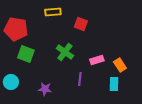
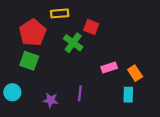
red pentagon: (16, 29) -> (33, 33), moved, turned 30
green cross: (65, 52) -> (73, 43), moved
purple line: (80, 79) -> (80, 93), moved

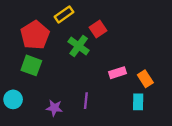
yellow rectangle: (60, 13) -> (64, 14), turned -30
red square: (91, 27) -> (98, 29), turned 35

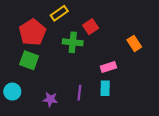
green cross: (79, 46) -> (73, 42), turned -30
orange rectangle: (145, 79) -> (134, 43), moved
cyan rectangle: (138, 102) -> (105, 88), moved

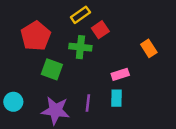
yellow rectangle: (59, 13) -> (80, 15), moved
green square: (29, 60) -> (52, 69), moved
purple star: (50, 99) -> (56, 110), size x1.6

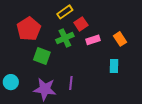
green cross: (80, 47) -> (65, 38), turned -30
pink rectangle: (120, 74) -> (93, 40), moved
cyan rectangle: (116, 98) -> (114, 66), moved

